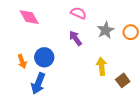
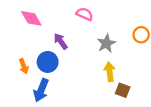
gray star: (106, 30) -> (106, 43), moved
purple arrow: (75, 38) -> (61, 41), moved
brown square: (123, 80) -> (123, 90), moved, turned -32

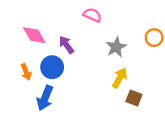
pink diamond: (31, 18) -> (34, 35), moved
yellow arrow: (110, 72) -> (120, 78), turned 36

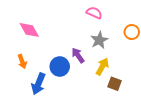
pink semicircle: (92, 15) -> (94, 13), moved
purple arrow: (66, 45) -> (78, 55), moved
blue circle: (52, 67) -> (60, 67), moved

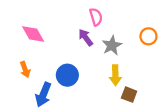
pink semicircle: (94, 13) -> (96, 17), moved, turned 49
purple arrow: (78, 55) -> (86, 37), moved
yellow arrow: (102, 67) -> (115, 75), turned 150

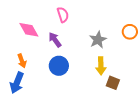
pink semicircle: (96, 17) -> (63, 15), moved
purple arrow: (86, 37) -> (55, 40), moved
blue arrow: (43, 95) -> (17, 83), moved

